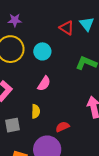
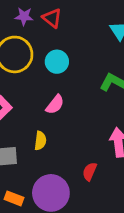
red triangle: (67, 28) -> (52, 18), moved
red semicircle: (62, 127) -> (90, 172), moved, turned -48

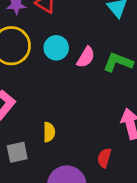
pink semicircle: (55, 105) -> (86, 57), moved

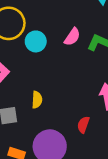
cyan circle: (56, 48) -> (36, 41), moved

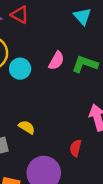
yellow semicircle: (37, 100) -> (27, 127), turned -56

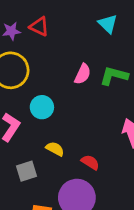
cyan circle: (20, 69) -> (42, 107), moved
red semicircle: (76, 148) -> (90, 162), moved, turned 112

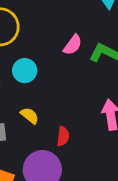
red semicircle: (90, 162) -> (63, 136), turned 54

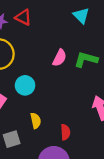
yellow semicircle: (30, 116) -> (36, 121), turned 49

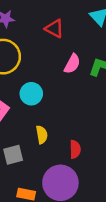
red triangle: (23, 17) -> (54, 29), moved

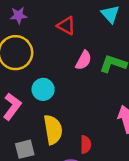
yellow semicircle: (42, 135) -> (53, 130), size x1.6

